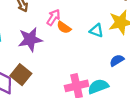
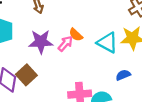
pink arrow: (53, 17) -> (65, 44), moved
cyan triangle: (96, 31) -> (107, 43), size x1.5

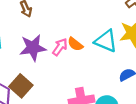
orange semicircle: (76, 35) -> (75, 44), moved

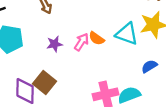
purple star: (33, 48) -> (55, 44), size x0.6

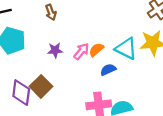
orange semicircle: (97, 38) -> (96, 50), turned 98
blue semicircle: (149, 66) -> (108, 70), moved

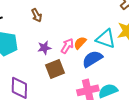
blue semicircle: (108, 70) -> (92, 59), size x1.5
brown square: (41, 86) -> (55, 69), moved, turned 30

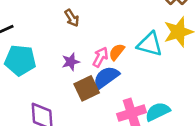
brown arrow: (37, 15) -> (72, 18), moved
blue semicircle: (92, 59) -> (106, 77), moved

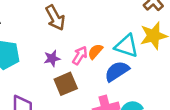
brown arrow: (72, 18) -> (55, 18), size x1.5
blue semicircle: (106, 77) -> (117, 71), moved

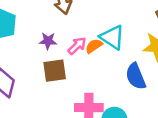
cyan triangle: (126, 46) -> (112, 37), moved
blue semicircle: (117, 71) -> (136, 76), moved, turned -95

